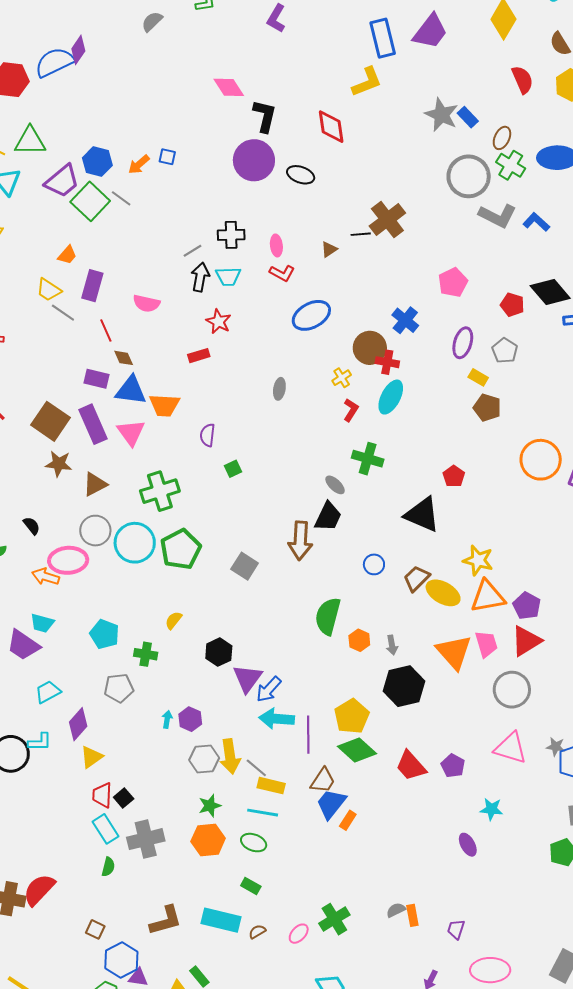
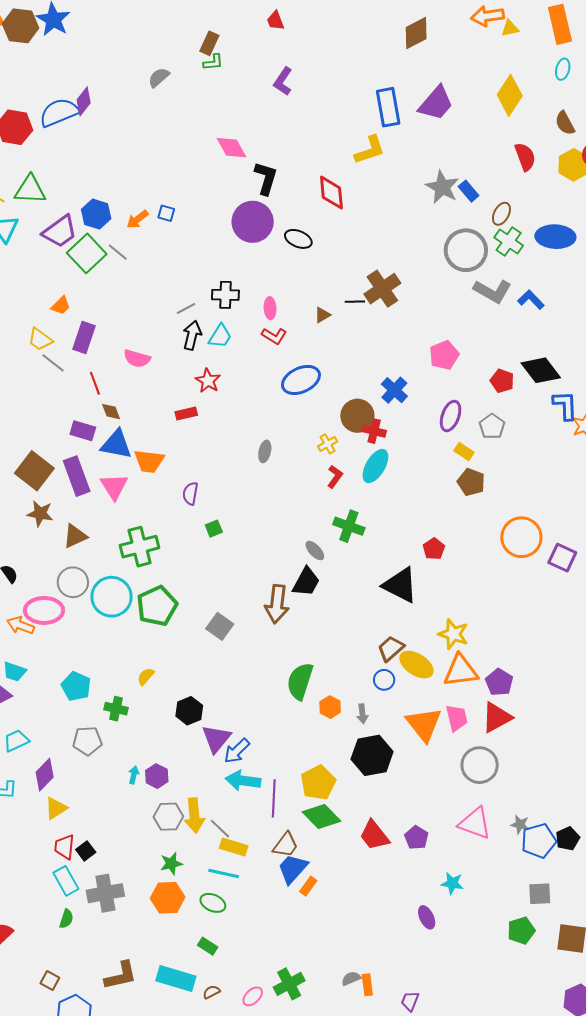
cyan trapezoid: (228, 276) -> (220, 336), turned -60
blue circle: (374, 564) -> (384, 680), moved

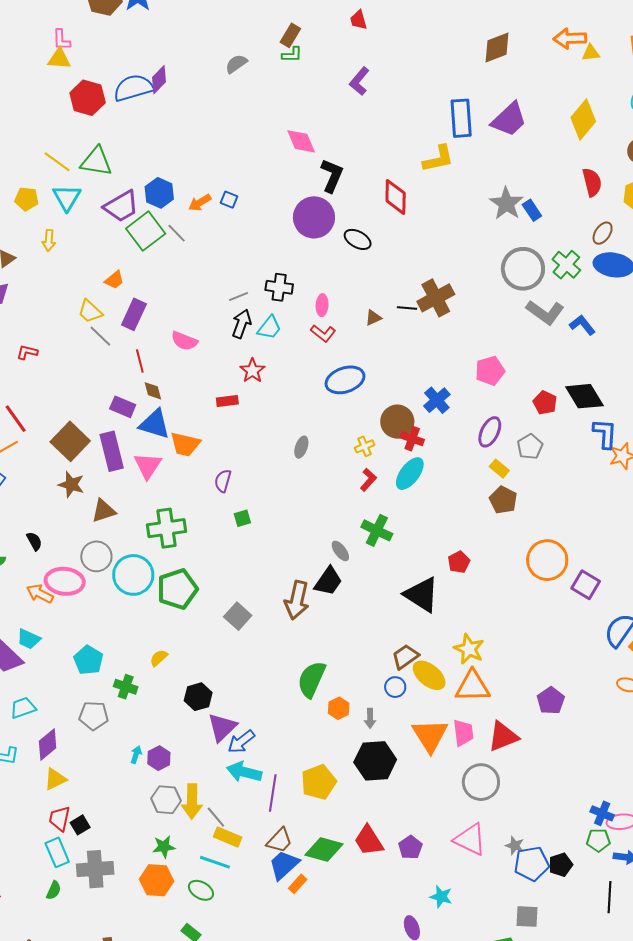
brown ellipse: (501, 214) -> (603, 233), moved
purple pentagon: (499, 682) -> (551, 701), moved
green diamond: (321, 816) -> (324, 850), moved, turned -36

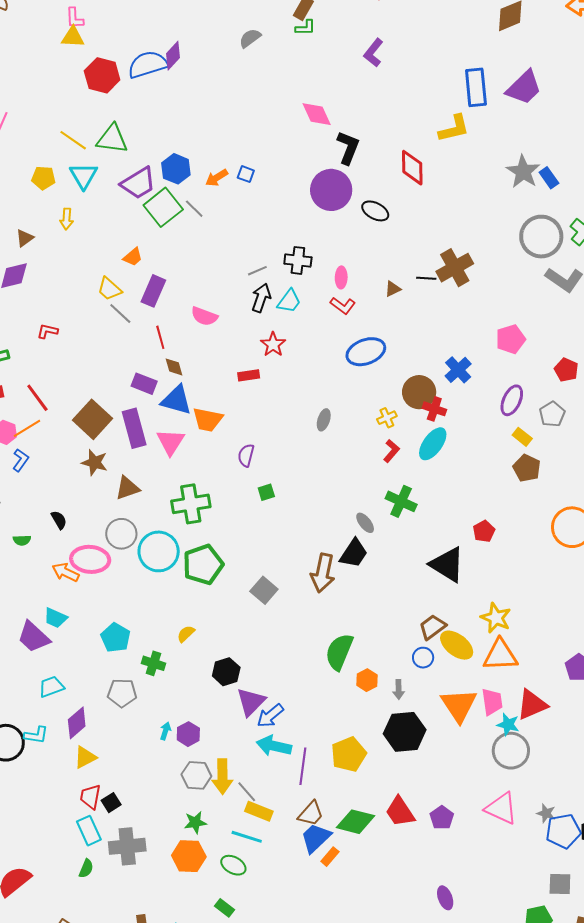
cyan star: (441, 897) -> (508, 725), moved

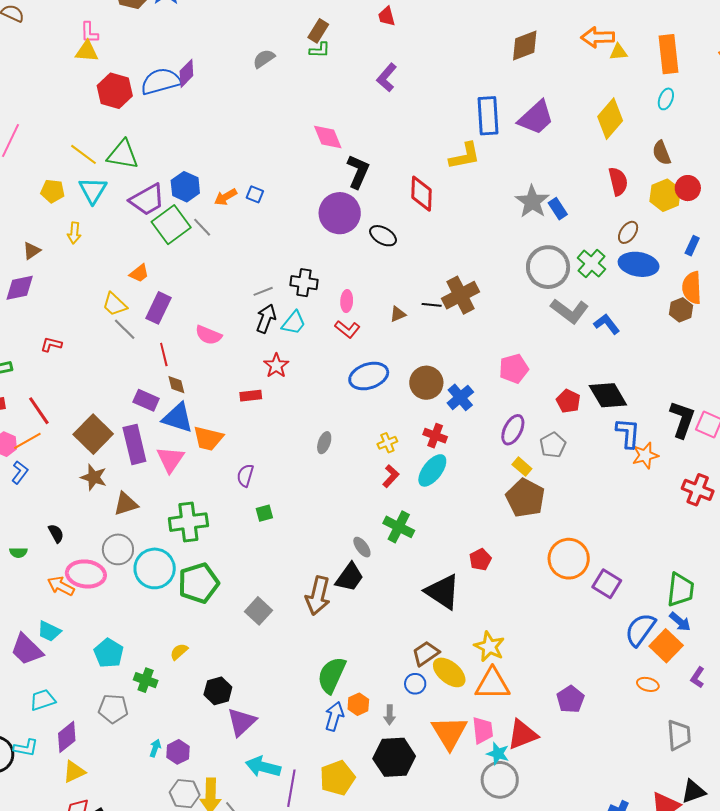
brown circle: (419, 392) -> (426, 383), moved
brown pentagon: (527, 468) -> (525, 498), size x1.4
blue arrow: (270, 716) -> (334, 716), moved, turned 144

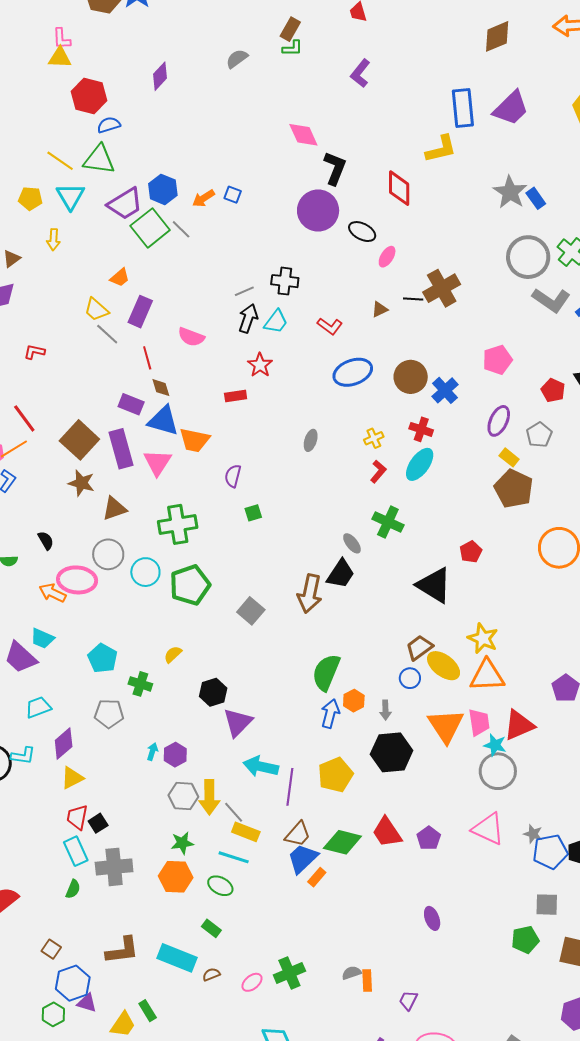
blue semicircle: (161, 81) -> (109, 125), moved, size x0.6
pink ellipse: (347, 301) -> (387, 257), moved, turned 30
cyan circle: (155, 568) -> (145, 572), size x0.7

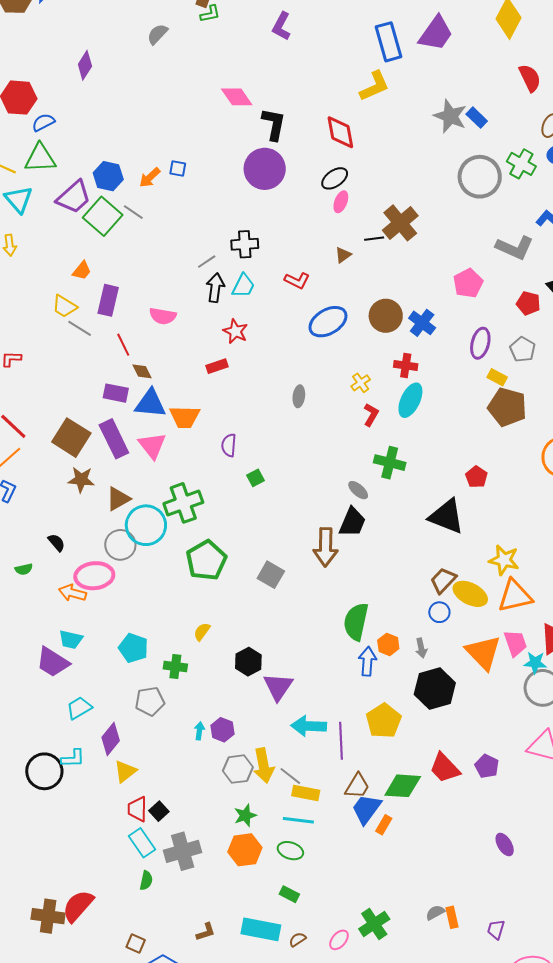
black ellipse: (362, 232) -> (335, 178), moved, turned -52
gray L-shape: (551, 300) -> (515, 248), moved
cyan circle: (145, 572) -> (146, 525), moved, size x1.4
brown L-shape: (122, 950) -> (206, 932), size x0.6

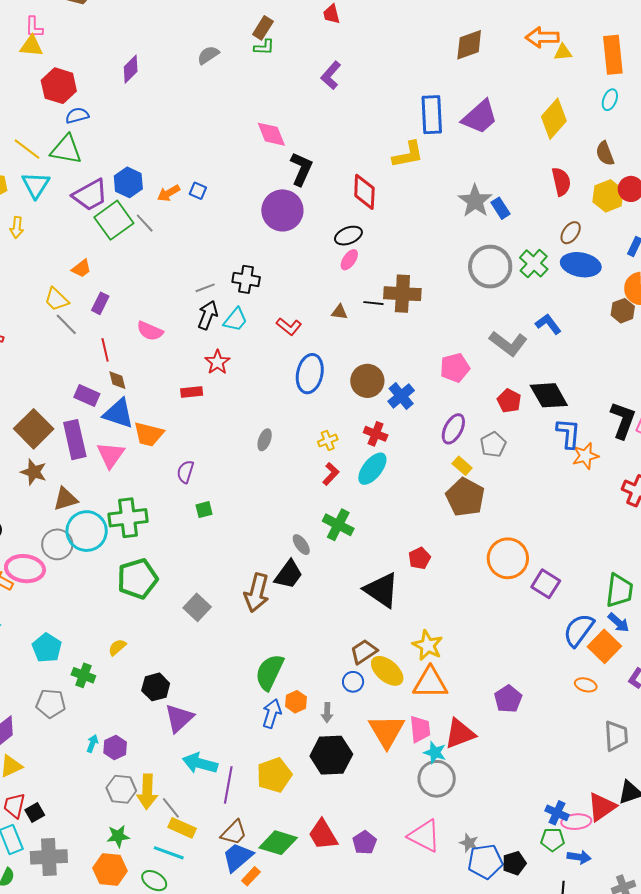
brown cross: (400, 223) -> (402, 294), turned 30
brown triangle: (343, 255) -> (339, 312), turned 30
purple rectangle: (108, 300) -> (100, 303), size x0.7
blue ellipse: (328, 322) -> (310, 374), turned -60

